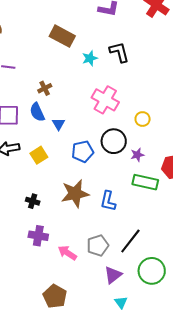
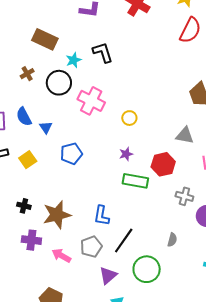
brown cross: (45, 88) -> (27, 74), moved
black circle: (114, 141) -> (59, 83), moved
brown star: (75, 194) -> (57, 215), moved
blue L-shape: (108, 201) -> (101, 216), moved

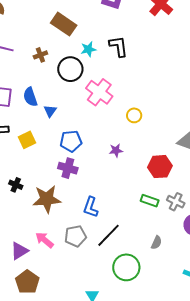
purple star: (126, 154) -> (116, 150), moved
green rectangle: (135, 181) -> (150, 201), moved, size x0.7
purple cross: (31, 240) -> (68, 168), moved
purple triangle: (108, 275) -> (19, 251), moved

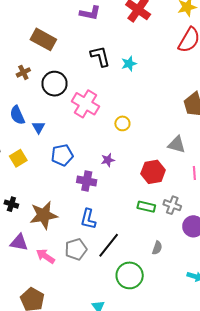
cyan star: (88, 49) -> (129, 64), moved
purple cross: (68, 168) -> (87, 181), moved
purple triangle: (19, 251) -> (19, 243), moved, turned 48

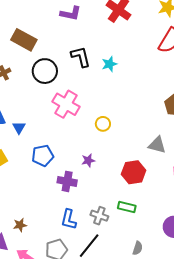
black circle: (55, 84) -> (45, 71), moved
gray cross: (172, 205) -> (99, 216), moved
brown star: (44, 215) -> (20, 225), moved, size x0.5

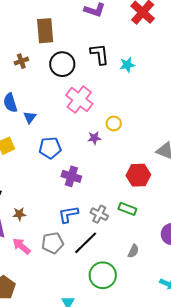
brown rectangle: (24, 40) -> (45, 31), turned 50
purple star: (88, 160) -> (94, 138), moved
blue L-shape: (69, 219) -> (68, 214), turned 60

